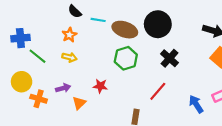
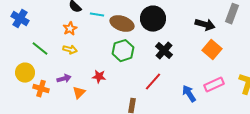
blue cross: (20, 38) -> (20, 19), moved, turned 36

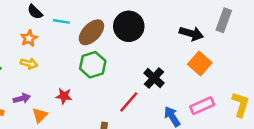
brown ellipse: (122, 24) -> (91, 32), turned -65
black cross: (164, 51) -> (154, 78), moved

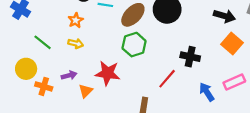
black cross: (154, 78) -> (190, 57), turned -30
red star: (64, 96) -> (108, 73), size x1.6

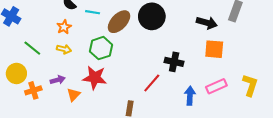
orange square: (232, 43) -> (214, 49), turned -36
green hexagon: (134, 45) -> (101, 48), moved
orange cross: (44, 86) -> (33, 90), turned -35
blue arrow: (207, 92) -> (190, 96), turned 36

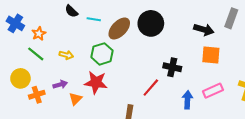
orange star: (64, 27) -> (39, 34), moved

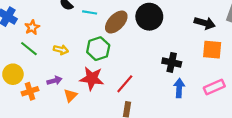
red line: (151, 88) -> (125, 84), moved
blue arrow: (187, 100) -> (179, 88), moved

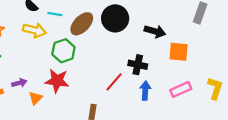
black arrow: (205, 23) -> (155, 31), moved
yellow arrow: (61, 50) -> (34, 30), moved, size x1.5
red line: (125, 84) -> (114, 82), moved

